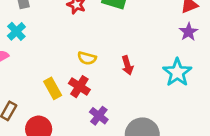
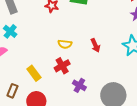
red cross: (79, 87) -> (62, 66), turned 35
yellow rectangle: (53, 88) -> (34, 73), moved

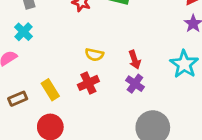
purple cross: (79, 85) -> (135, 84), moved
brown rectangle: (12, 91) -> (18, 99), moved, turned 40

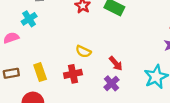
red arrow: (135, 60) -> (116, 63), turned -35

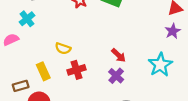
yellow semicircle: (83, 51) -> (63, 48), moved
brown rectangle: (11, 73) -> (21, 86), moved

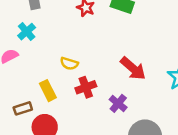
red arrow: (119, 55) -> (133, 68), size x1.5
purple cross: (116, 76) -> (118, 103), moved

